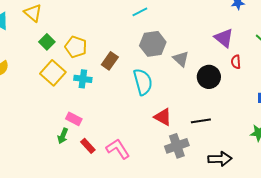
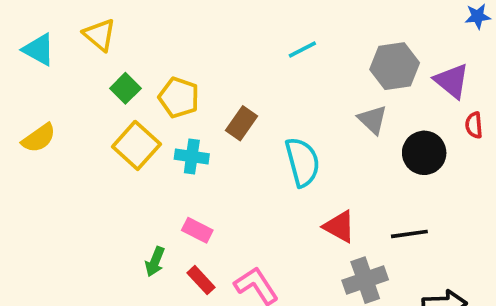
cyan line: (140, 12) -> (302, 50), moved
gray hexagon: (153, 44) -> (395, 66), moved
pink rectangle: (74, 119) -> (197, 230), moved

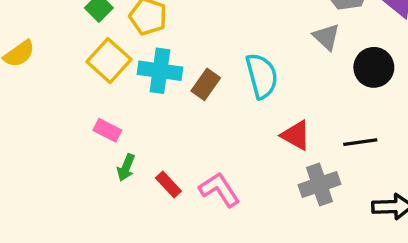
brown rectangle: (242, 123) -> (206, 84), moved
cyan cross: (192, 157) -> (160, 71), size x1.4
pink rectangle: (197, 230) -> (107, 130), moved

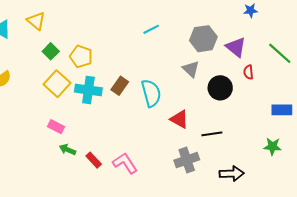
brown rectangle: (206, 84) -> (120, 86), moved
red triangle: (296, 135) -> (179, 119), moved
green arrow: (126, 168) -> (67, 150), turned 91

